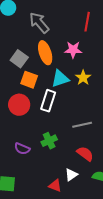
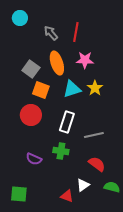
red line: (87, 22) -> (76, 32), moved
gray arrow: (39, 23) -> (51, 33), size x0.7
white rectangle: (48, 101) -> (67, 122), moved
green cross: (49, 141) -> (61, 151), turned 35

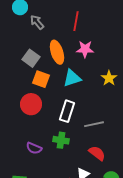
gray arrow: (51, 33) -> (37, 22), moved
yellow star: (95, 88) -> (109, 78), moved

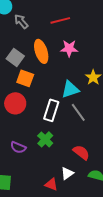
red line: (76, 21) -> (60, 20), turned 66
cyan triangle: (72, 78) -> (70, 89), moved
gray line: (94, 124) -> (78, 112), moved, turned 66
green cross: (61, 140) -> (45, 139), turned 35

